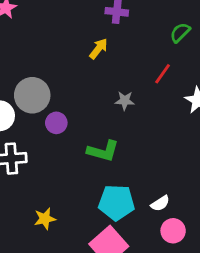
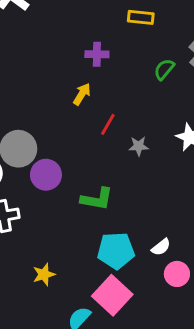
red line: (163, 74) -> (108, 124), moved
gray star: (125, 101) -> (139, 146), moved
purple circle: (56, 123) -> (46, 175), size x1.4

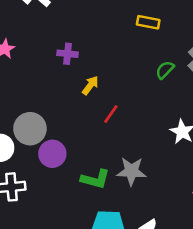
purple cross: (97, 54) -> (68, 54), moved
gray star: (139, 146) -> (131, 171), moved, size x1.6

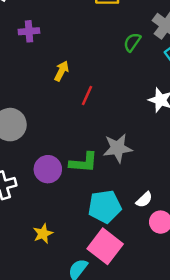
purple cross: (68, 54) -> (29, 31), moved
purple circle: (52, 154) -> (48, 169), moved

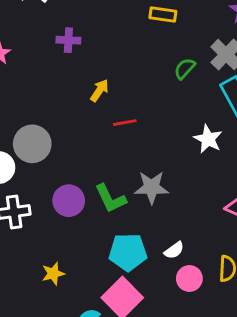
red line: (87, 96) -> (125, 123), turned 48
green L-shape: (84, 162) -> (110, 198), turned 52

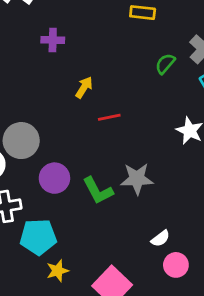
purple circle: (69, 201) -> (54, 178), moved
cyan pentagon: (128, 252) -> (38, 237), moved
yellow star: (53, 274) -> (58, 271), moved

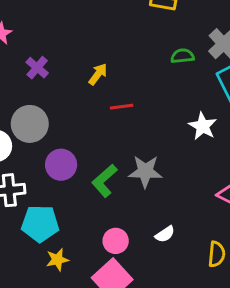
purple cross: (53, 40) -> (37, 68), moved, turned 35
green semicircle: (165, 64) -> (183, 56), turned 40
green L-shape: (98, 191) -> (104, 181), turned 72
pink circle: (176, 265) -> (116, 241), moved

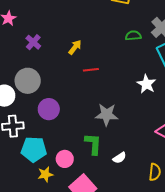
green L-shape: (104, 181) -> (93, 144), moved, turned 135
pink circle: (116, 241) -> (65, 159), moved

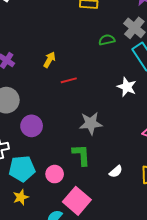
white semicircle: (119, 158) -> (116, 172), moved
yellow star: (45, 174) -> (21, 197), moved

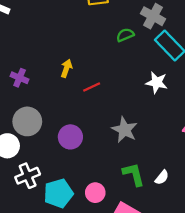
gray star: (91, 123) -> (125, 130), turned -30
purple circle: (32, 126) -> (70, 137), moved
green L-shape: (81, 155) -> (134, 174), moved

